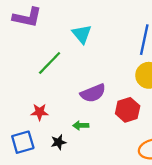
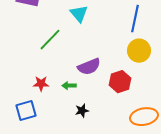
green arrow: (81, 125) -> (69, 86), moved
black star: (58, 142) -> (82, 111), moved

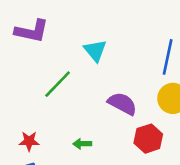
purple semicircle: (89, 67) -> (122, 104), moved, turned -130
red star: (41, 84) -> (29, 141), moved

